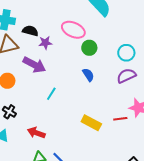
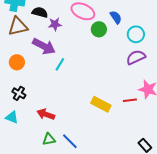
blue semicircle: (88, 75) -> (116, 17), moved
cyan line: (51, 94) -> (60, 64), moved

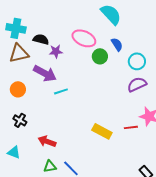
cyan line: (60, 64) -> (61, 91), turned 40
cyan triangle: (12, 117) -> (14, 152), moved

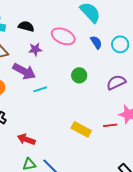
black semicircle: (41, 39) -> (26, 26), moved
green circle: (100, 56) -> (79, 75), moved
cyan circle: (137, 61) -> (120, 44), moved

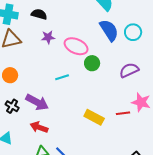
pink ellipse: (63, 36) -> (76, 46), moved
blue semicircle: (96, 42) -> (109, 30), size x1.6
purple arrow: (24, 71) -> (37, 102), moved
cyan line: (40, 89) -> (62, 77), moved

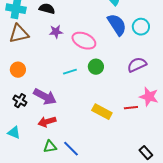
green circle: (92, 63) -> (96, 67), moved
red arrow: (39, 127) -> (47, 122), turned -36

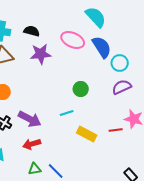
cyan circle: (141, 27) -> (120, 63), moved
purple star: (56, 32) -> (41, 54), size x1.5
pink ellipse: (84, 41) -> (73, 40), moved
cyan line: (70, 72) -> (67, 113), moved

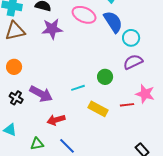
green circle: (81, 89) -> (105, 77), moved
red arrow: (32, 144) -> (56, 120), moved
green triangle: (35, 169) -> (37, 144), moved

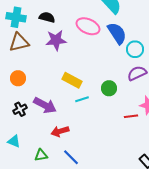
black cross: (16, 98) -> (20, 109), turned 32
yellow rectangle: (98, 109) -> (72, 80), moved

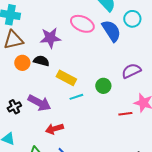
black semicircle: (47, 17) -> (41, 61), moved
cyan circle: (135, 49) -> (132, 19), moved
orange circle: (18, 78) -> (22, 63), moved

